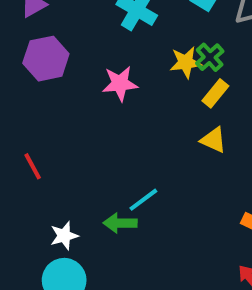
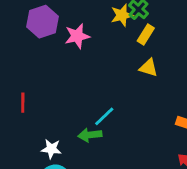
purple hexagon: (46, 59) -> (42, 22), moved
red line: (33, 166) -> (23, 103), turned 36
white star: (64, 236) -> (51, 149), turned 30

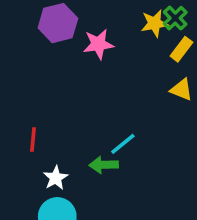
red line: (23, 103) -> (33, 139), moved
white star: (51, 149) -> (56, 178), turned 30

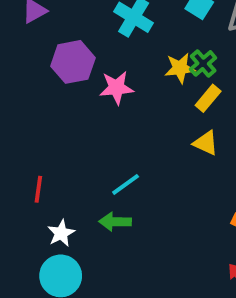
cyan line: (123, 144) -> (126, 184), moved

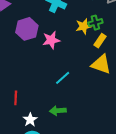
green cross: (203, 63) -> (95, 23), turned 32
yellow triangle: (206, 143) -> (101, 64), size x1.5
cyan line: (126, 184) -> (63, 78), moved

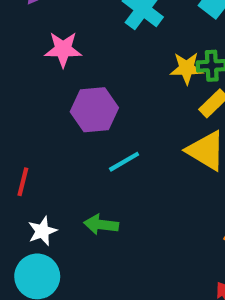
purple hexagon: (27, 29) -> (94, 110), moved
pink star: (51, 40) -> (63, 49), moved

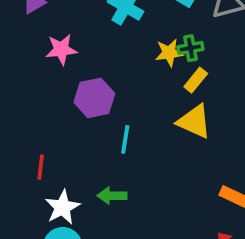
cyan line: (124, 162) -> (125, 139), turned -44
white star: (42, 231) -> (62, 207), size x1.4

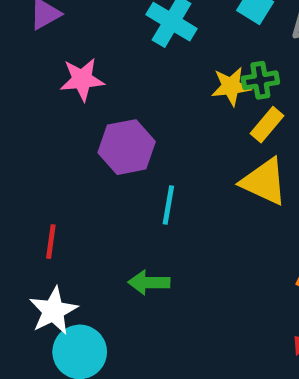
white star: (62, 207) -> (53, 311), moved

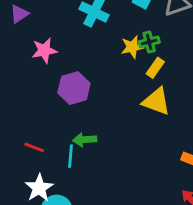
cyan line: (168, 205) -> (70, 156), moved
red line: (51, 242) -> (34, 147), turned -72
green arrow: (149, 282) -> (85, 140), moved

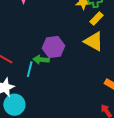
purple hexagon: (74, 88) -> (53, 47), moved

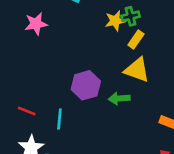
green arrow: (41, 60) -> (119, 98), moved

